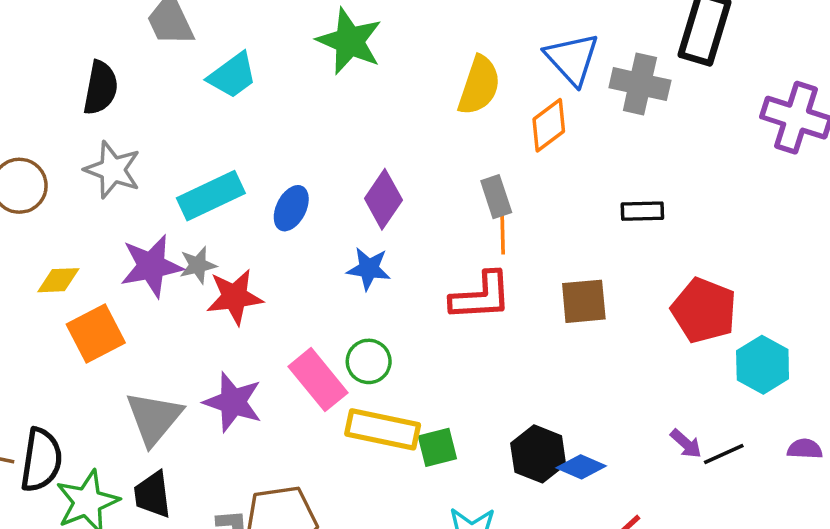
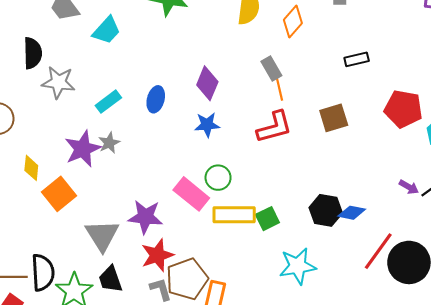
gray star: (113, 170) -> (58, 82), moved
cyan rectangle: (211, 196) -> (108, 102), size x0.7
yellow diamond: (58, 280) -> (31, 168), turned -70
red star: (235, 297) -> (157, 255), moved

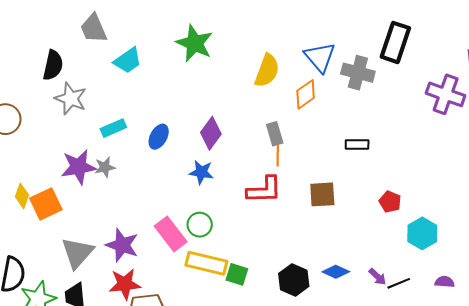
red pentagon: (403, 109) -> (390, 202), size x0.6
yellow diamond: (31, 168) -> (22, 196), moved
blue diamond: (352, 213) -> (336, 272), moved
green square: (267, 219) -> (237, 274), turned 30

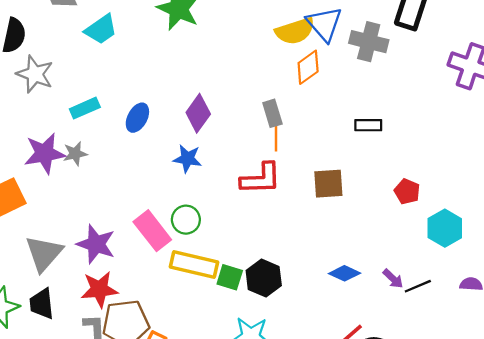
yellow semicircle: (267, 71) -> (295, 31), moved, turned 52
black hexagon: (294, 280) -> (264, 278), moved

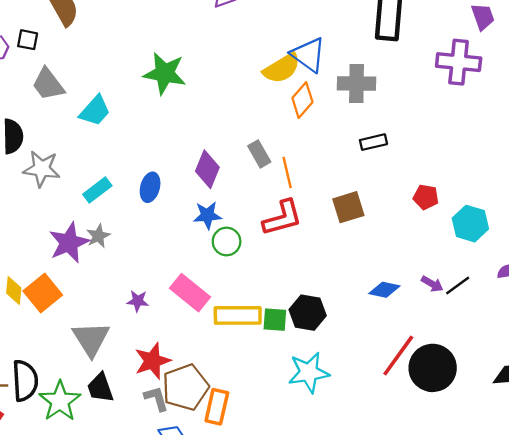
gray cross: (369, 42) -> (356, 83), moved
gray rectangle: (272, 113) -> (259, 154), moved
green circle: (186, 220) -> (227, 241), moved
purple star: (96, 244) -> (138, 301), moved, size x0.6

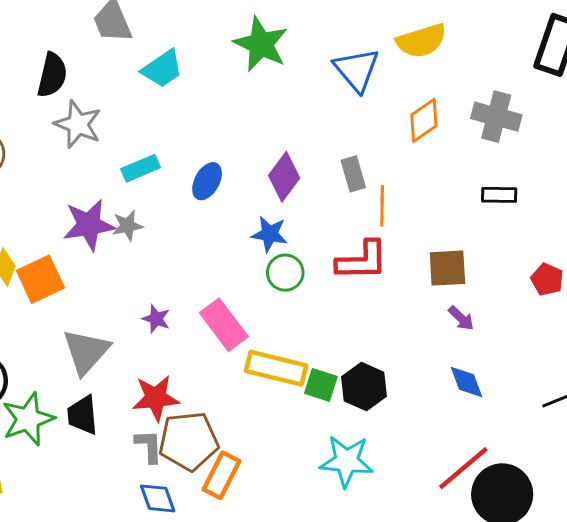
blue triangle: (308, 55) -> (357, 70), moved
yellow semicircle: (282, 68) -> (421, 41), moved
purple arrow: (432, 284) -> (461, 318), moved
blue diamond: (384, 290) -> (466, 382), turned 44

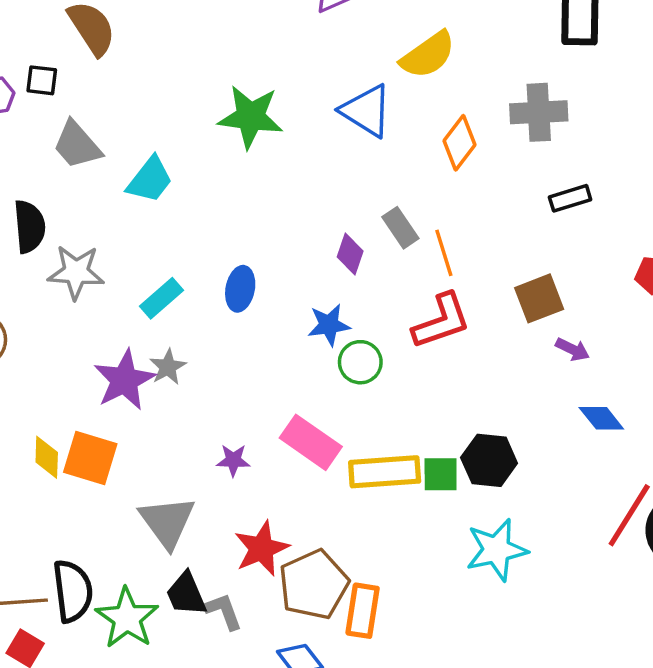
purple diamond: (284, 177) -> (350, 254), moved, size x0.7
orange square: (40, 279) -> (90, 458), turned -30
gray L-shape: (149, 446) -> (223, 611), moved

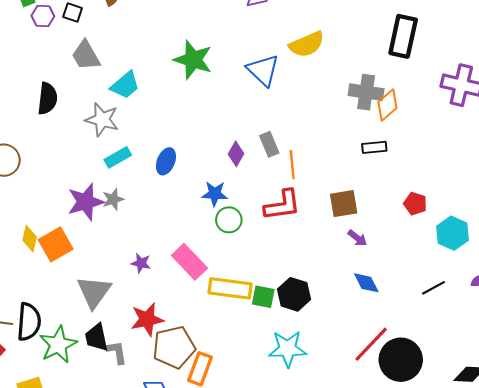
orange diamond: (460, 143) -> (387, 105), moved
gray star: (76, 272) -> (102, 120), moved
orange square: (90, 458) -> (56, 244), turned 32

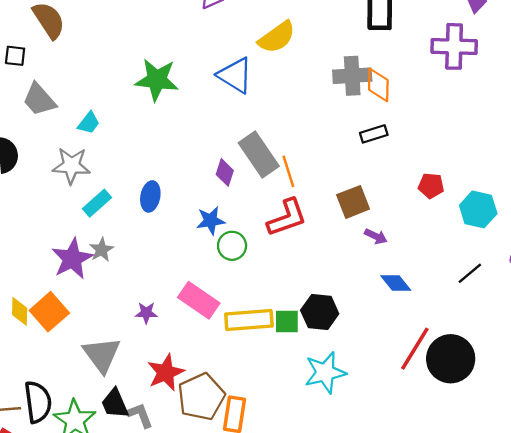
cyan trapezoid: (125, 85) -> (89, 123), size x0.7
orange diamond: (387, 105) -> (378, 85), turned -36
gray rectangle: (269, 144) -> (259, 154), size x1.6

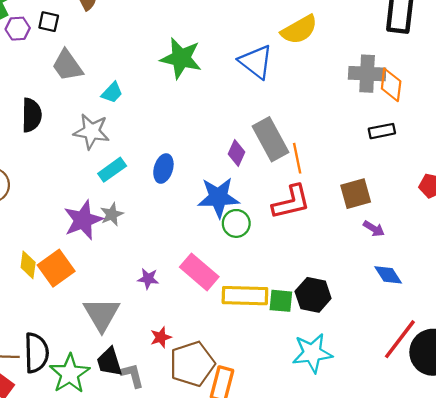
blue star: (211, 221) -> (218, 197), size x1.5
red star: (166, 372) -> (161, 337), size x0.6

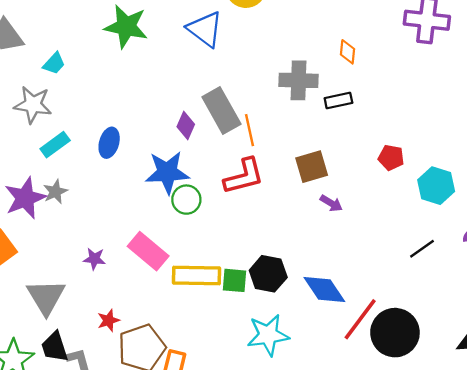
gray cross: (367, 74) -> (299, 80), moved
orange diamond: (391, 85) -> (348, 52), size x0.7
blue diamond: (388, 275) -> (324, 289), moved, size x1.4

